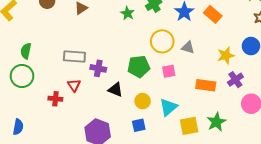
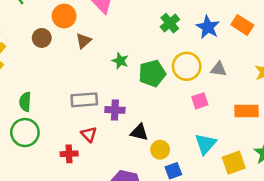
green star: (127, 13) -> (120, 61), moved
green pentagon: (139, 67) -> (152, 73), moved
yellow circle: (143, 101) -> (160, 150), moved

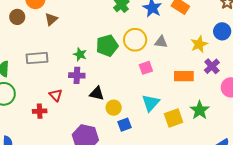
green star: (120, 61) -> (80, 54), moved
gray rectangle: (84, 100) -> (37, 58), moved

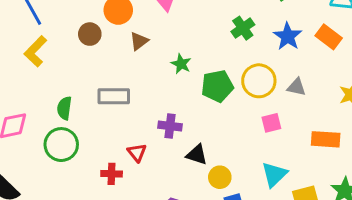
green star: (80, 54) -> (181, 64), moved

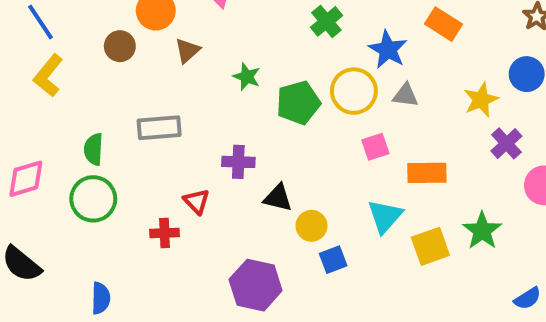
blue star: (288, 36) -> (388, 50), moved
orange rectangle: (326, 139) -> (427, 173), moved

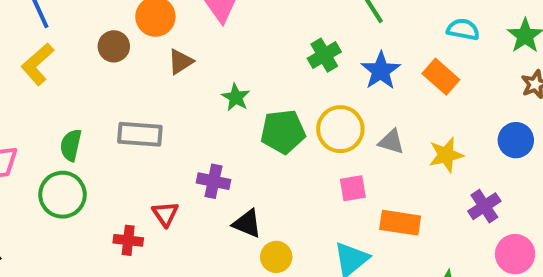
blue star: (388, 50) -> (381, 71), moved
yellow star: (481, 100) -> (446, 155), moved

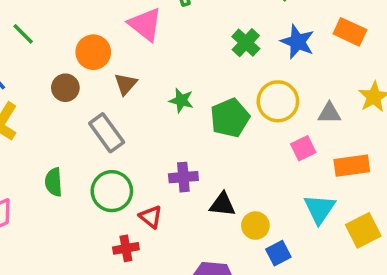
gray rectangle: (140, 134) -> (107, 133), moved, turned 66
gray triangle: (391, 142) -> (329, 113), moved
green circle: (63, 195) -> (112, 191), moved

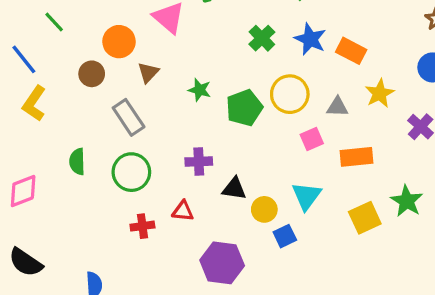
orange rectangle: (350, 32) -> (351, 51), moved
cyan triangle: (320, 209) -> (306, 196), moved
red triangle: (151, 217) -> (183, 211), moved, turned -35

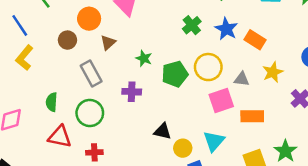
pink square: (312, 139) -> (221, 101), size x1.5
purple cross: (199, 162) -> (132, 92), moved
red triangle: (183, 211) -> (60, 137), moved, size x1.5

